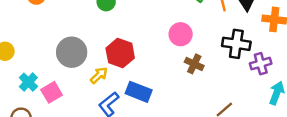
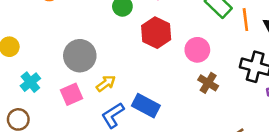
red hexagon: (120, 53) -> (156, 33), moved
pink square: (52, 92) -> (72, 94), moved

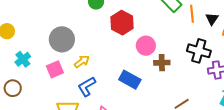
pink circle: (197, 50) -> (146, 46), moved
brown cross: (208, 83) -> (162, 63), turned -35
blue rectangle: (146, 106) -> (130, 80), moved

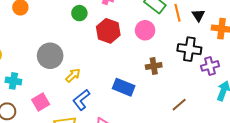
pink circle: (146, 46) -> (145, 30), moved
cyan cross: (23, 59) -> (13, 81), turned -35
pink square: (55, 69) -> (41, 102), moved

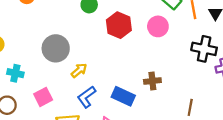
brown cross: (154, 66) -> (152, 81), moved
blue rectangle: (124, 87) -> (123, 96), moved
brown line: (179, 105) -> (190, 107), turned -42

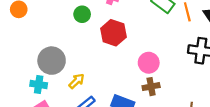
pink circle: (158, 26) -> (149, 63), moved
cyan cross: (15, 73) -> (39, 84), moved

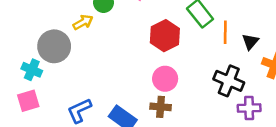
red hexagon: (113, 33) -> (165, 36), moved
yellow arrow: (77, 81) -> (83, 22), moved

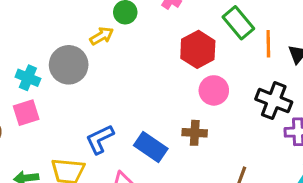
cyan cross: (32, 70) -> (28, 78), moved
pink circle: (165, 79) -> (214, 90), moved
pink square: (28, 101) -> (26, 113), moved

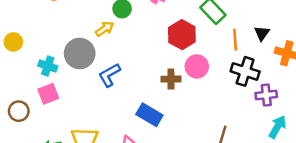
orange line: (268, 44) -> (235, 40), moved
brown cross: (195, 133) -> (171, 79), moved
blue L-shape: (100, 139) -> (109, 75), moved

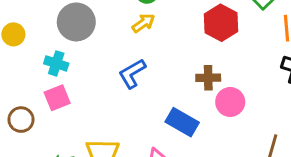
yellow arrow: (105, 29) -> (143, 23), moved
gray circle: (80, 53) -> (76, 22), moved
pink circle: (197, 66) -> (230, 102), moved

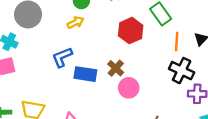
brown cross: (208, 78) -> (116, 68), turned 35
blue rectangle: (182, 122) -> (85, 74), moved, turned -30

